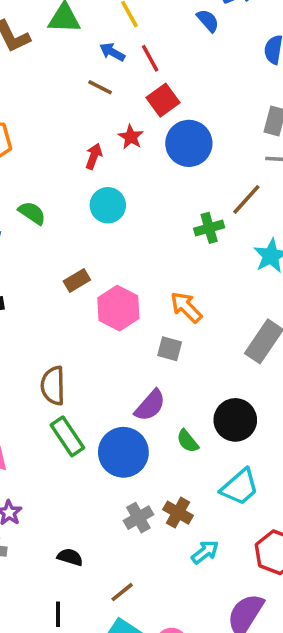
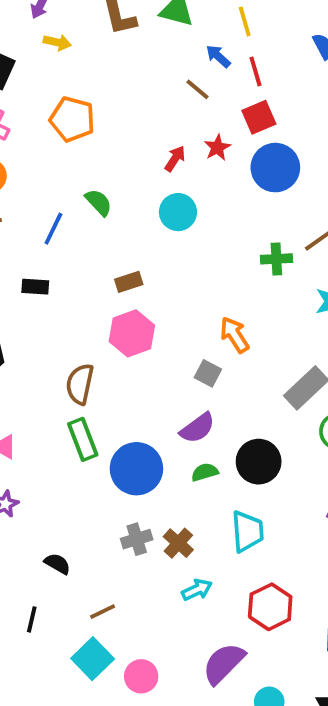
pink hexagon: (118, 308) -> (132, 333), moved
purple semicircle: (150, 405) -> (197, 428), moved
green semicircle: (188, 441) -> (205, 472), turned 100
cyan trapezoid: (240, 487) -> (247, 531), turned -66

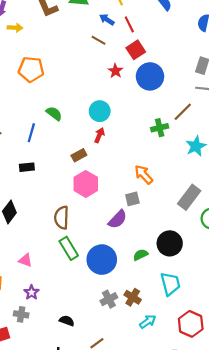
red arrow: (175, 159) -> (99, 135), moved
gray square: (208, 373) -> (132, 199), turned -32
purple semicircle: (197, 428) -> (118, 219), moved

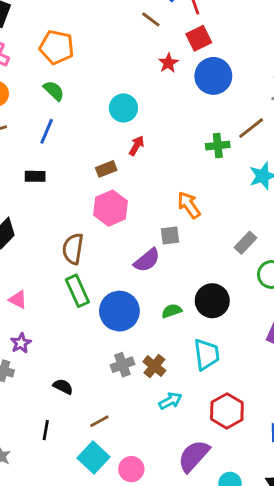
cyan circle: (100, 111) -> (123, 108), moved
green semicircle: (54, 114) -> (54, 91), moved
gray rectangle: (189, 197) -> (246, 243), size x0.7

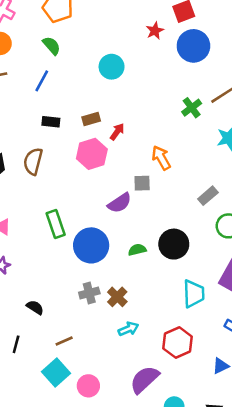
red arrow: (137, 146) -> (117, 132), moved
green cross: (218, 146) -> (192, 108), turned -36
black rectangle: (35, 176) -> (51, 122), moved
brown semicircle: (73, 249) -> (33, 161), moved
cyan trapezoid: (207, 354) -> (194, 294), moved

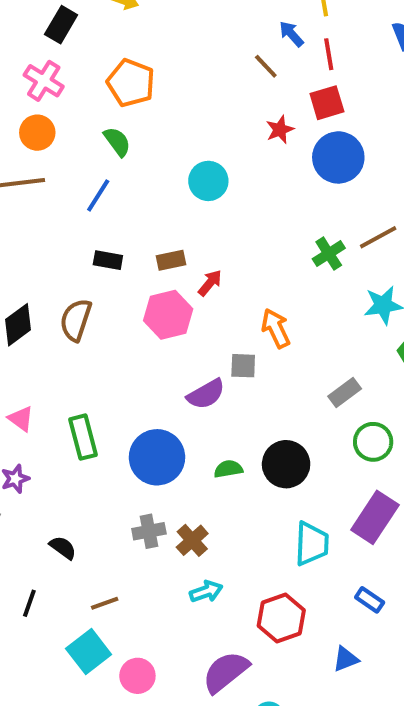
green rectangle: (56, 224) -> (83, 437), moved

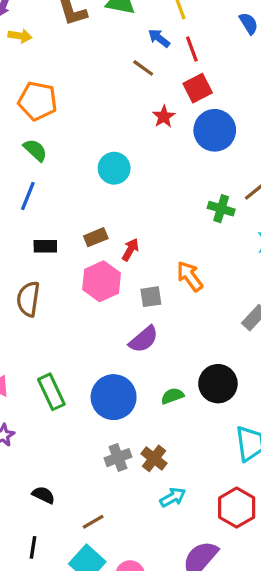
green cross: (329, 254) -> (221, 209), turned -30
gray square: (243, 366) -> (151, 297), moved
black semicircle: (63, 548) -> (44, 495), moved
black line: (29, 603) -> (33, 547), moved

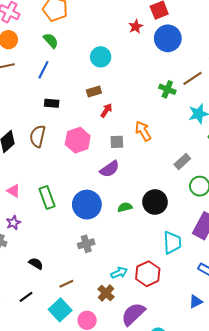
brown rectangle: (96, 237) -> (94, 91), moved
pink hexagon: (102, 281) -> (78, 140), moved
brown cross: (154, 458) -> (106, 293), moved
red hexagon: (237, 508) -> (148, 274), moved
black line: (33, 547) -> (26, 297), turned 40

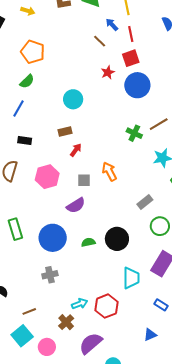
green semicircle: (51, 41) -> (27, 81), turned 84

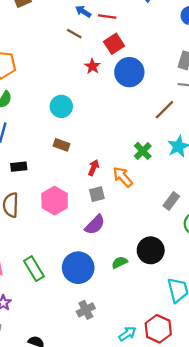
red line: (131, 34) -> (107, 17), turned -56
brown rectangle: (65, 132) -> (61, 145), turned 48
green cross: (134, 133) -> (143, 151), moved, turned 35
red arrow: (76, 150) -> (94, 168), moved

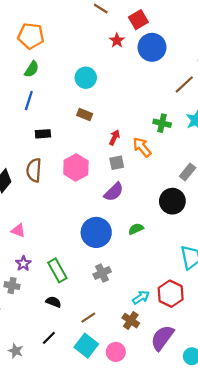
green cross: (143, 151) -> (162, 123), turned -35
black circle: (151, 250) -> (172, 201), moved
green rectangle: (34, 269) -> (57, 270), moved

